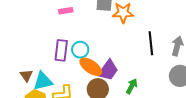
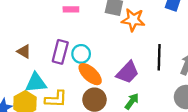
purple trapezoid: (108, 70) -> (128, 72), moved
brown triangle: (26, 76) -> (24, 51), moved, turned -32

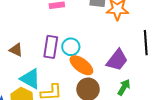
cyan triangle: (36, 83) -> (30, 79), turned 40

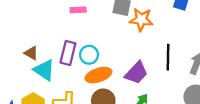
orange ellipse: (81, 65) -> (98, 75), turned -60
cyan triangle: (30, 79) -> (44, 70), moved

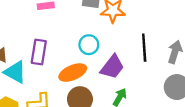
cyan circle: (89, 55) -> (89, 45), moved

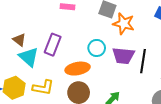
purple trapezoid: (112, 67) -> (123, 56), moved, turned 45

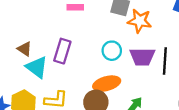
orange ellipse: (78, 69) -> (107, 84), moved

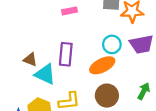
orange ellipse: (107, 84) -> (102, 65), moved

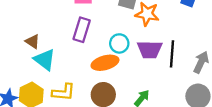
purple rectangle: (66, 54) -> (82, 30), moved

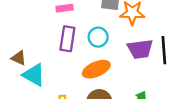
cyan circle: (119, 43) -> (98, 37), moved

